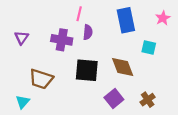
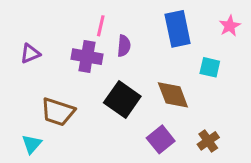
pink line: (79, 14) -> (101, 26), moved
purple triangle: (22, 38) -> (30, 53), turned 32
black square: (87, 70) -> (122, 100), turned 30

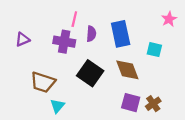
blue rectangle: (178, 29) -> (121, 34), moved
purple square: (161, 139) -> (131, 103), moved, turned -36
cyan triangle: (32, 144) -> (57, 106), moved

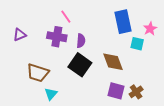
pink line: (74, 19) -> (66, 17), turned -48
pink star: (169, 19) -> (150, 29), moved
purple semicircle: (91, 34) -> (81, 41), moved
blue rectangle: (121, 34) -> (123, 22), moved

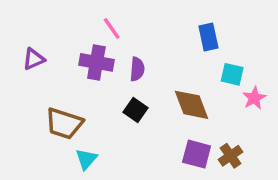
blue rectangle: (123, 22) -> (208, 37), size x0.7
pink star: (150, 29) -> (254, 98), moved
black square: (80, 65) -> (135, 110), size x0.6

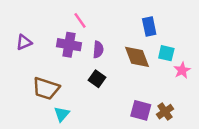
brown diamond: (191, 105) -> (137, 57), moved

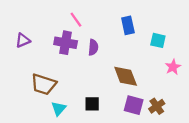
blue rectangle: (149, 26) -> (128, 25), moved
cyan square: (166, 53) -> (158, 40), moved
brown diamond: (137, 57) -> (126, 76), moved
black square: (97, 79) -> (92, 104), moved, turned -35

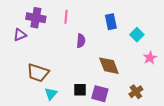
pink line: (76, 20) -> (66, 17), turned 40
cyan square: (158, 40) -> (137, 35), turned 32
purple cross: (66, 43) -> (36, 18), moved
purple square: (134, 105) -> (100, 94), moved

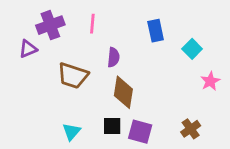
purple cross: (36, 18) -> (50, 25), turned -30
brown diamond: (109, 66) -> (123, 92), moved, turned 30
brown trapezoid: (38, 73) -> (73, 76), moved

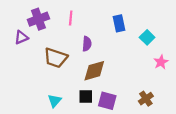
brown diamond: (123, 92) -> (94, 71), turned 65

